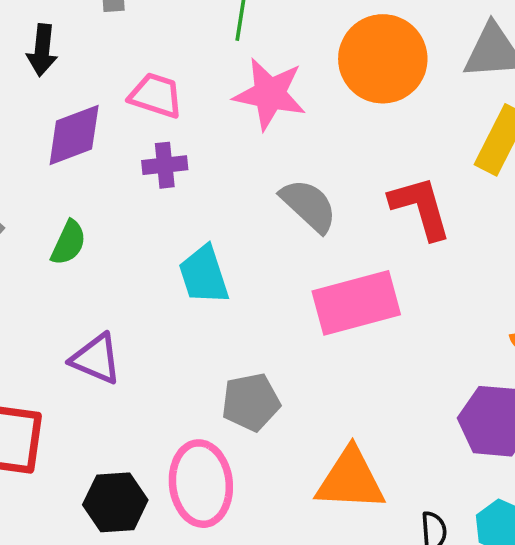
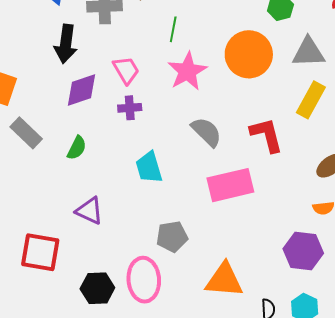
black arrow: (42, 50) -> (66, 44), size x1.4
pink star: (270, 94) -> (187, 71), turned 30
pink trapezoid: (156, 95) -> (126, 70), turned 40

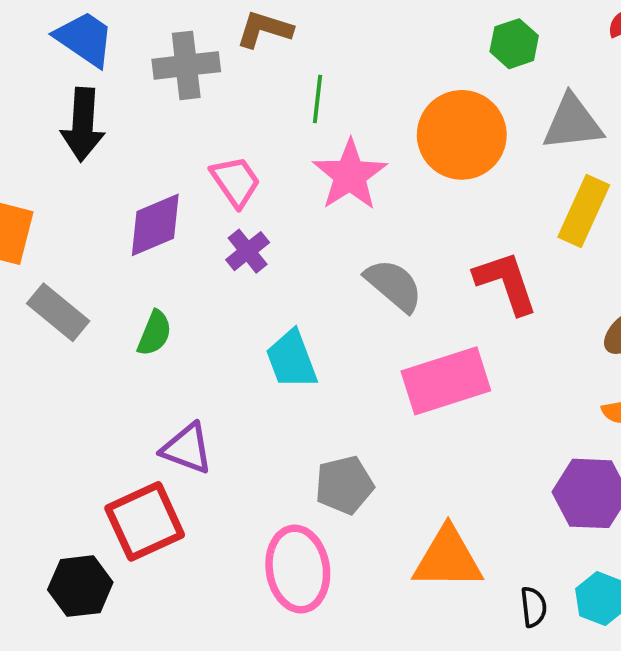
black arrow: (66, 44) -> (83, 125), moved
purple cross: (130, 108) -> (248, 251), turned -30
red square: (40, 252) -> (145, 521), moved, turned -30
black hexagon: (97, 288) -> (80, 586), moved

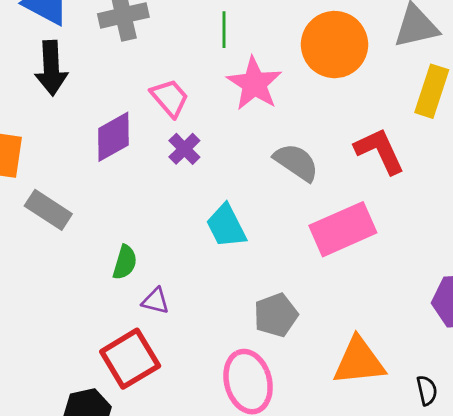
green semicircle: (154, 333) -> (125, 262), moved
purple triangle: (187, 449) -> (156, 301), size x0.7

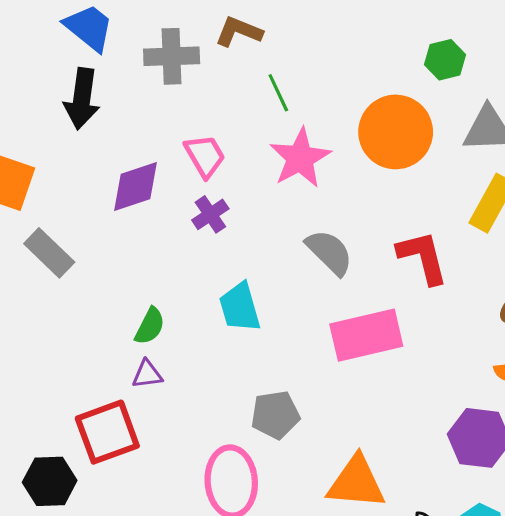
green line: (224, 30) -> (278, 93), turned -36
green semicircle: (125, 262) -> (150, 326), moved
purple triangle: (156, 301) -> (147, 374), turned -32

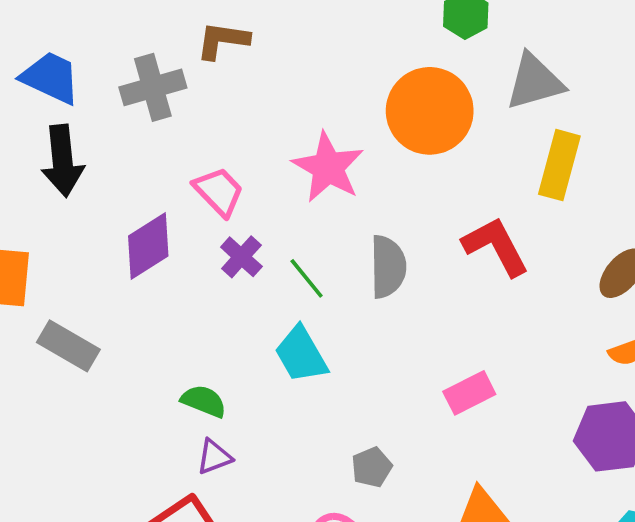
green line: (278, 93) -> (307, 278), moved
gray semicircle: (329, 252) -> (388, 267), turned 58
green semicircle: (150, 326) -> (204, 401), turned -81
pink rectangle: (366, 335) -> (469, 393), moved, size x0.6
gray pentagon: (275, 415) -> (372, 467), size x0.7

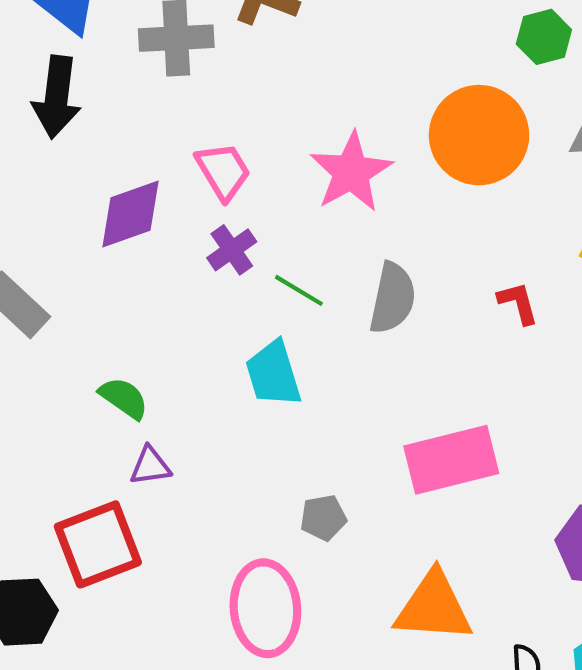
red L-shape: (496, 246) -> (518, 303), size x0.6
green line: (307, 278) -> (299, 290), turned -33
pink rectangle: (469, 393) -> (451, 460), size x1.6
green semicircle: (204, 401) -> (124, 398), moved

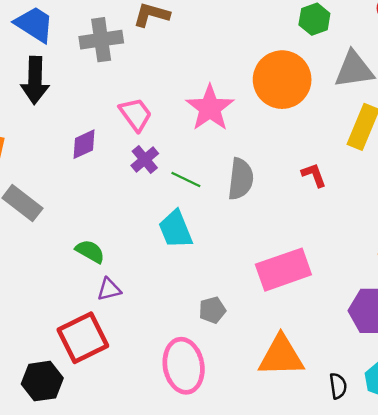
purple diamond: (131, 214) -> (84, 144), size x0.7

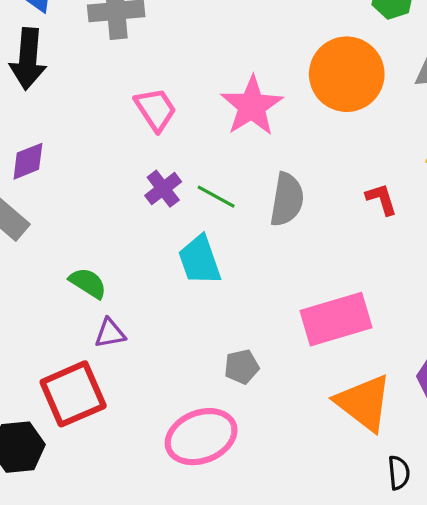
purple diamond: (84, 144) -> (28, 161), moved
purple cross: (145, 160) -> (163, 189), moved
orange triangle: (281, 356) -> (364, 403), moved, turned 36
pink ellipse: (184, 366) -> (201, 437), turned 76

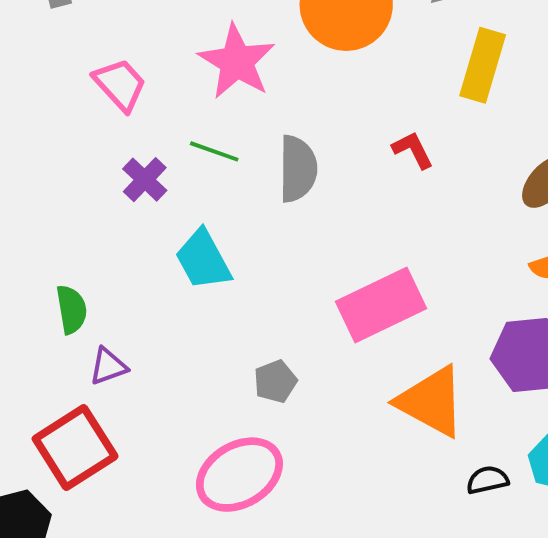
green line: (216, 197) -> (214, 151), moved
green semicircle: (88, 283) -> (72, 309), turned 57
black semicircle: (399, 473) -> (487, 480), turned -88

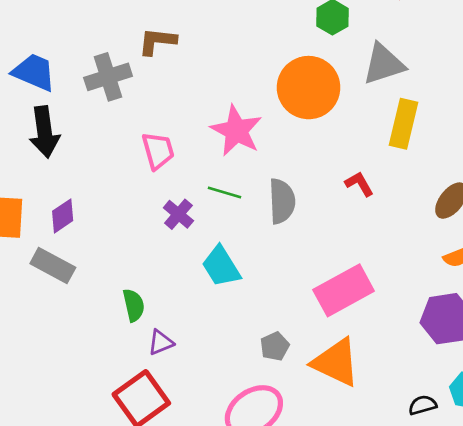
pink trapezoid: (120, 85) -> (158, 151), turned 30
orange triangle: (431, 402) -> (336, 362), moved

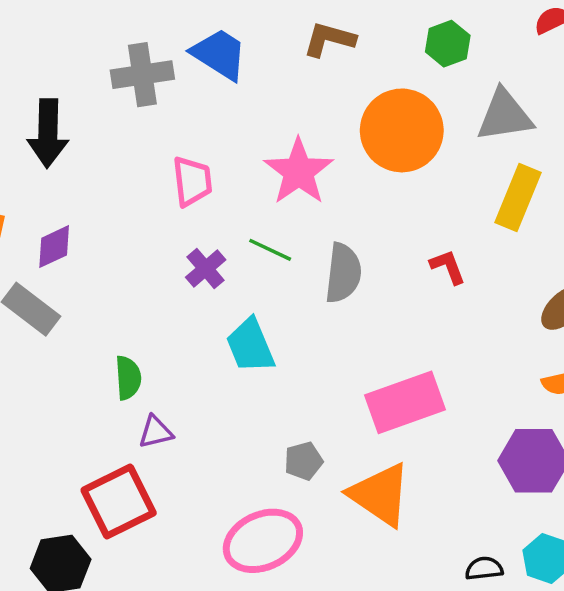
brown L-shape: (157, 41) -> (329, 39), moved
blue trapezoid: (34, 72) -> (219, 54), moved

